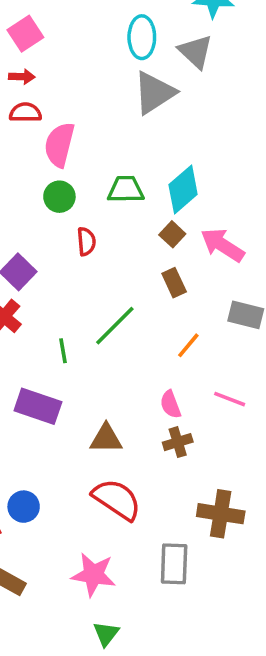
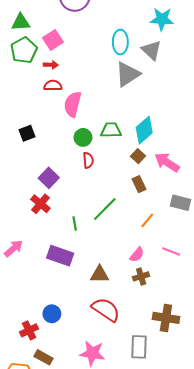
green circle: (59, 197) -> (83, 137), moved
pink semicircle: (170, 404) -> (137, 255), turned -119

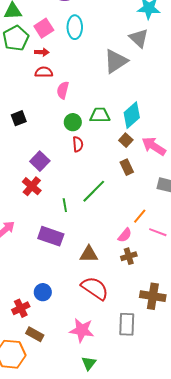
cyan ellipse: (120, 42) -> (75, 27), moved
pink semicircle: (73, 104) -> (63, 90), size x0.7
orange line: (147, 220) -> (140, 216), moved

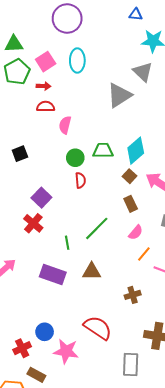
pink semicircle: (125, 235) -> (136, 232), moved
brown triangle: (89, 254) -> (92, 271), moved
pink star: (82, 330) -> (66, 351), moved

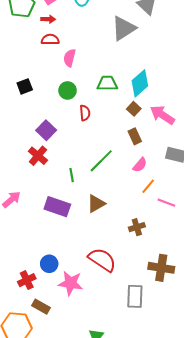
green circle: (75, 158) -> (68, 90), moved
brown triangle: (92, 271) -> (96, 204), turned -30

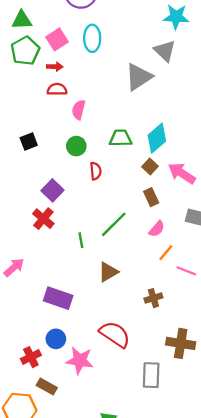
purple rectangle: (57, 207) -> (58, 298), moved

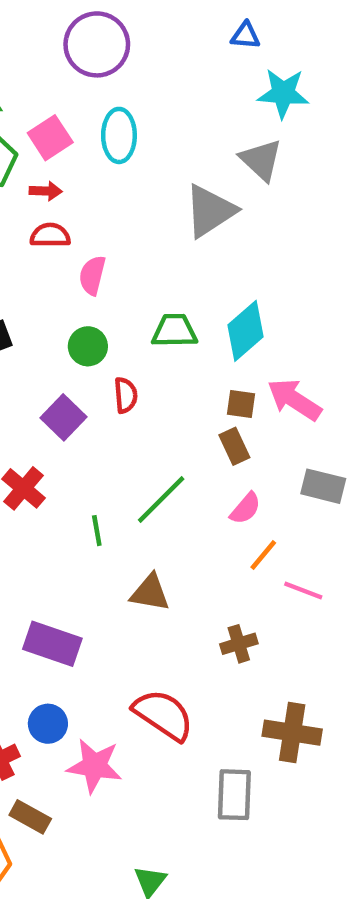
brown square: (150, 166) -> (241, 404), moved, turned -35
purple square: (52, 190) -> (63, 417), moved
brown triangle: (108, 272) -> (150, 593), turned 40

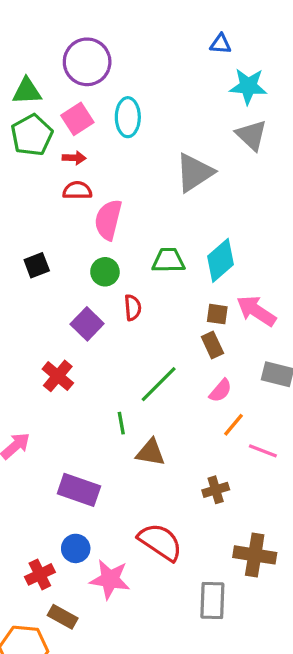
purple circle: (97, 44) -> (87, 62), moved
gray triangle: (261, 160) -> (251, 135), moved
pink semicircle: (92, 275) -> (108, 220), size x1.4
green line: (97, 531) -> (121, 423), moved

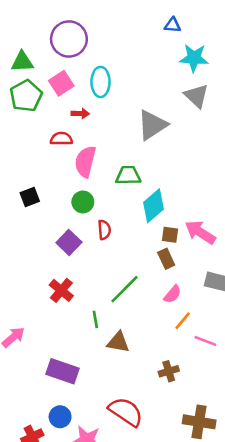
red arrow: (74, 158) -> (80, 114), moved
green trapezoid: (168, 260) -> (128, 175), moved
cyan diamond: (221, 260) -> (154, 206), moved
red cross: (58, 376) -> (61, 290), moved

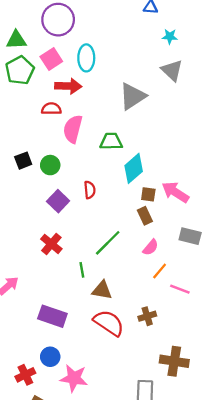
cyan star: (194, 58) -> (170, 37), size x0.6
red arrow: (80, 114) -> (68, 86), size x1.6
green circle: (83, 202) -> (50, 165), moved
red semicircle: (126, 412) -> (109, 323), moved

